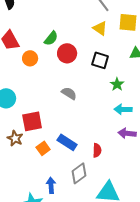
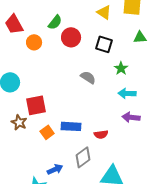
gray semicircle: (69, 93) -> (88, 77), moved
blue rectangle: (67, 142) -> (71, 126), turned -30
red semicircle: (97, 150) -> (101, 134), turned 80
blue arrow: (51, 185) -> (55, 169), turned 70

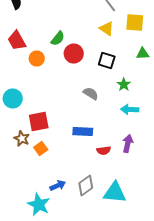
purple arrow: (131, 117) -> (128, 144), moved, turned 96
blue rectangle: (71, 126) -> (83, 132), moved
orange square: (47, 132) -> (41, 148), moved
gray diamond: (83, 157) -> (86, 186), moved

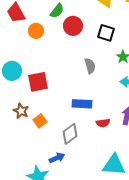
gray semicircle: (91, 94) -> (90, 66), turned 42
red square: (39, 122) -> (38, 82), moved
gray diamond: (86, 186) -> (70, 134), moved

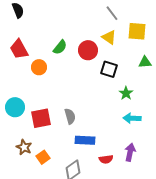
red circle: (73, 26) -> (88, 50), moved
gray semicircle: (90, 66) -> (70, 116), moved

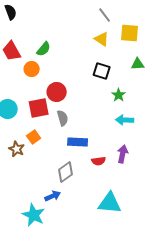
green semicircle: (60, 47) -> (44, 49), moved
red circle: (88, 50) -> (57, 92), moved
red square: (41, 118) -> (39, 108), moved
orange square: (43, 157) -> (34, 137), moved

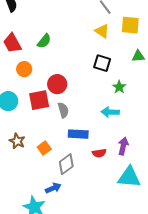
orange circle: (32, 69) -> (24, 69), moved
cyan arrow: (125, 120) -> (110, 112), moved
orange square: (34, 137) -> (44, 148), moved
cyan triangle: (110, 203) -> (129, 177), moved

